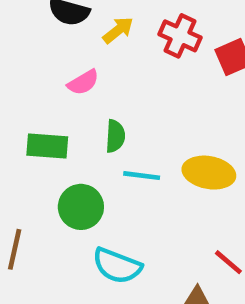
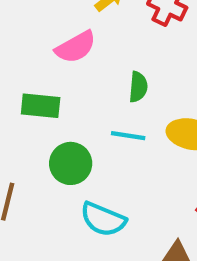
pink semicircle: (83, 82) -> (76, 47), size x1.4
green semicircle: (115, 136) -> (138, 87), moved

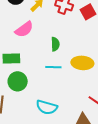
green circle: (71, 163) -> (18, 81), moved

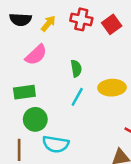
cyan line: (53, 67) -> (77, 97), turned -56
cyan semicircle: (47, 107) -> (56, 144), moved

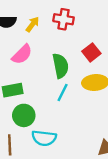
red square: (112, 24) -> (91, 52), moved
green semicircle: (76, 68) -> (60, 66), size x1.5

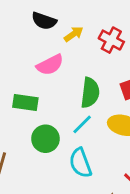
green circle: (24, 115) -> (45, 139), moved
cyan semicircle: (44, 138) -> (80, 163), moved, turned 45

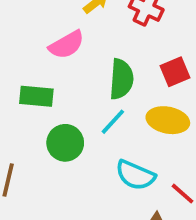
cyan semicircle: (80, 163) -> (135, 175), moved, turned -44

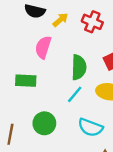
pink semicircle: (67, 45) -> (43, 47), turned 140
green circle: (65, 143) -> (44, 123), moved

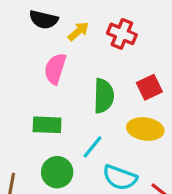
green rectangle: (26, 81) -> (47, 125), moved
cyan line: (75, 94) -> (93, 147), moved

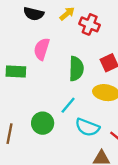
yellow arrow: (78, 31) -> (67, 14), moved
green rectangle: (47, 125) -> (16, 72), moved

